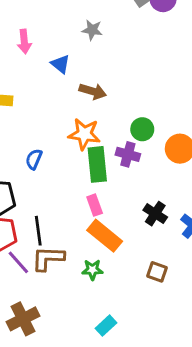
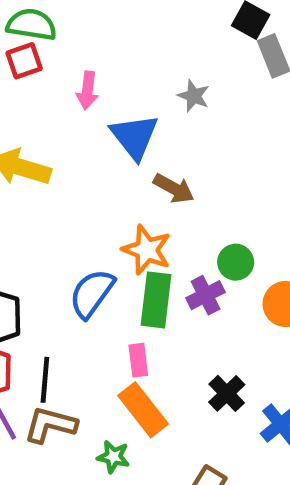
blue triangle: (61, 64) -> (135, 137), size x1.6
purple cross: (128, 154) -> (205, 295), turned 35
blue semicircle: (34, 159) -> (92, 293), moved, size x1.6

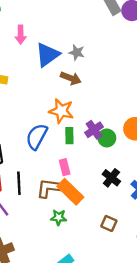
gray star: (194, 96) -> (77, 52), moved
blue triangle: (135, 137) -> (47, 55), turned 40
green circle: (236, 262) -> (107, 138), moved
green rectangle: (156, 300) -> (69, 136), size x0.6
brown L-shape: (50, 425) -> (49, 188), moved

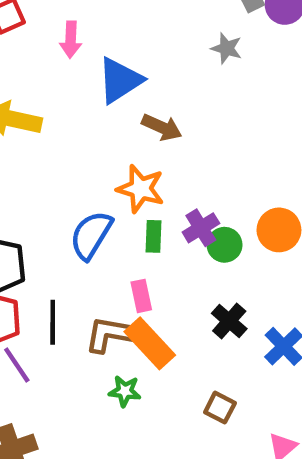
gray star: (77, 52) -> (227, 48), moved

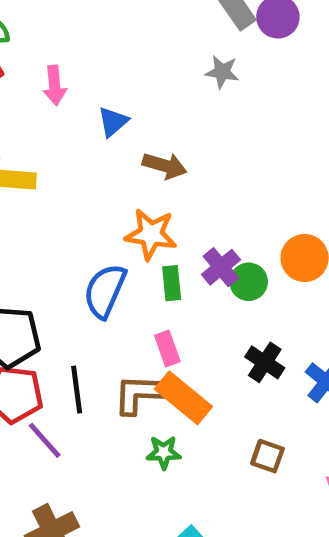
blue triangle: (120, 80) -> (113, 122), size x0.6

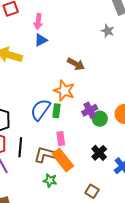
blue triangle: (113, 122) -> (41, 40), moved
green rectangle: (172, 283) -> (56, 111), moved

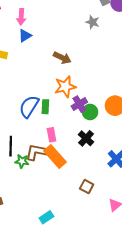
orange star: (64, 91) -> (65, 87), moved, turned -30
black cross: (99, 153) -> (86, 138), moved
green star: (50, 181) -> (22, 161), moved

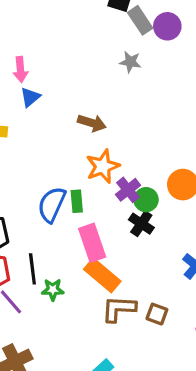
pink rectangle: (51, 135) -> (92, 243), size x1.6
black cross: (86, 138) -> (141, 224), moved
brown L-shape: (37, 152) -> (119, 309), moved

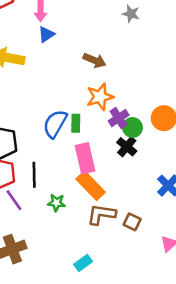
green star: (53, 290) -> (56, 203), moved

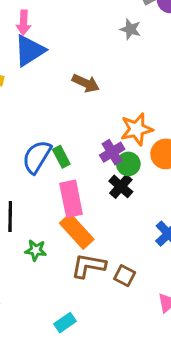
blue triangle: (46, 34) -> (30, 51), size x1.6
orange star: (100, 97) -> (137, 129), moved
green rectangle: (76, 123) -> (61, 157), turned -30

